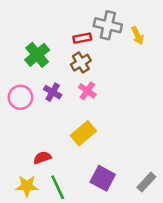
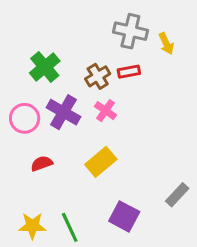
red rectangle: (82, 38) -> (129, 72), moved
purple cross: (53, 92) -> (63, 112), size x1.5
red semicircle: (42, 158) -> (42, 164), moved
gray rectangle: (146, 182) -> (177, 195), moved

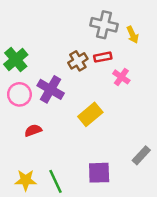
green cross: (45, 67) -> (16, 60), moved
pink cross: (106, 111) -> (121, 77), moved
yellow rectangle: (101, 162) -> (90, 114), moved
purple square: (124, 216) -> (99, 173), turned -30

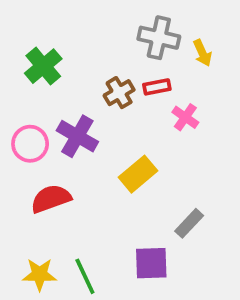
green cross: (16, 60) -> (43, 66), moved
red semicircle: (33, 130) -> (51, 199), size x1.5
gray rectangle: (141, 155) -> (189, 223), moved

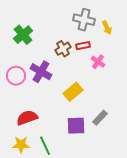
red semicircle: (51, 199) -> (27, 118), moved
purple square: (151, 263) -> (76, 126), moved

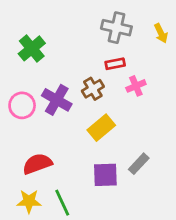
yellow arrow: (107, 28) -> (161, 33), moved
brown cross: (63, 49) -> (93, 89), moved
pink cross: (98, 62) -> (136, 86), turned 32

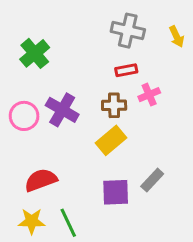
brown cross: (93, 89) -> (114, 105), moved, turned 30

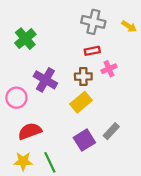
yellow arrow: (177, 37) -> (129, 26), turned -32
pink circle: (24, 116) -> (16, 98), moved
purple square: (116, 192) -> (84, 140), turned -30

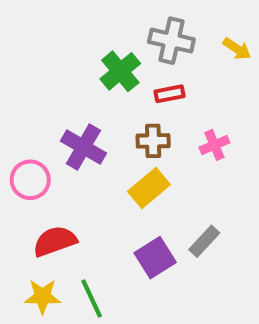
green cross: (25, 39) -> (120, 71), moved
pink cross: (109, 69) -> (214, 145), moved

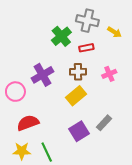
yellow arrow: (237, 49) -> (114, 32), moved
purple cross: (83, 147) -> (43, 75), turned 30

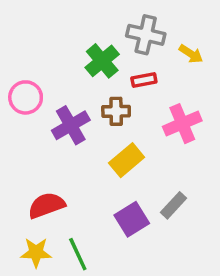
brown cross: (78, 72) -> (116, 111), moved
pink cross: (109, 74) -> (182, 124), size x1.5
pink circle: (15, 92) -> (26, 97), moved

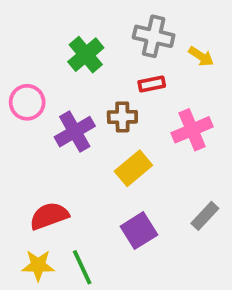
green cross: (102, 61) -> (86, 55), moved
gray rectangle: (174, 205) -> (205, 216), moved

